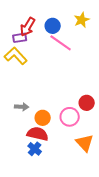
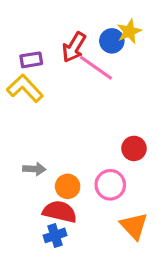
blue circle: (53, 26) -> (112, 41), moved
red arrow: (28, 27) -> (74, 47), moved
red circle: (87, 103) -> (134, 148), moved
blue cross: (35, 149) -> (55, 235), turned 32

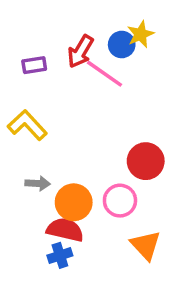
yellow L-shape: (25, 88) -> (27, 125), moved
red circle: (134, 148) -> (146, 161), size x1.4
orange circle: (68, 186) -> (74, 202), size x1.4

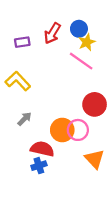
yellow star: (141, 34) -> (87, 42), moved
pink line: (105, 74) -> (81, 61), moved
gray arrow: (38, 183) -> (24, 119), turned -48
orange circle: (74, 202) -> (62, 130), moved

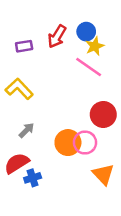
red semicircle: (42, 149) -> (17, 163), moved, turned -45
blue cross: (39, 166) -> (33, 178), moved

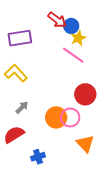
red arrow: (57, 36) -> (57, 20), moved, turned -84
purple rectangle: (24, 46) -> (20, 38), size x1.6
blue cross: (33, 178) -> (38, 157), moved

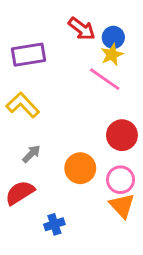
blue circle: (71, 26) -> (113, 37), moved
pink circle: (70, 117) -> (121, 180), moved

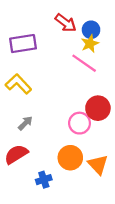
orange circle: (80, 168) -> (70, 158), moved
pink circle: (121, 180) -> (80, 123), moved

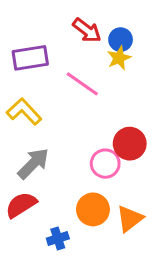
pink line: (84, 63) -> (82, 84), moved
gray arrow: (25, 123) -> (33, 164), size x1.6
orange triangle: (98, 165) -> (130, 219), turned 35

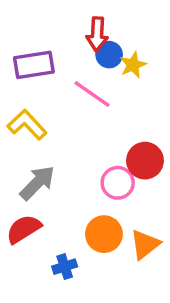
red arrow: (87, 30) -> (97, 34), turned 56
blue circle: (121, 40) -> (109, 55), moved

